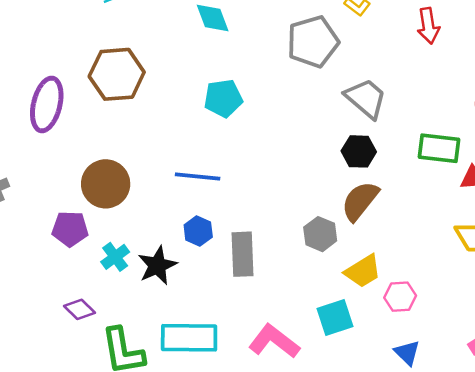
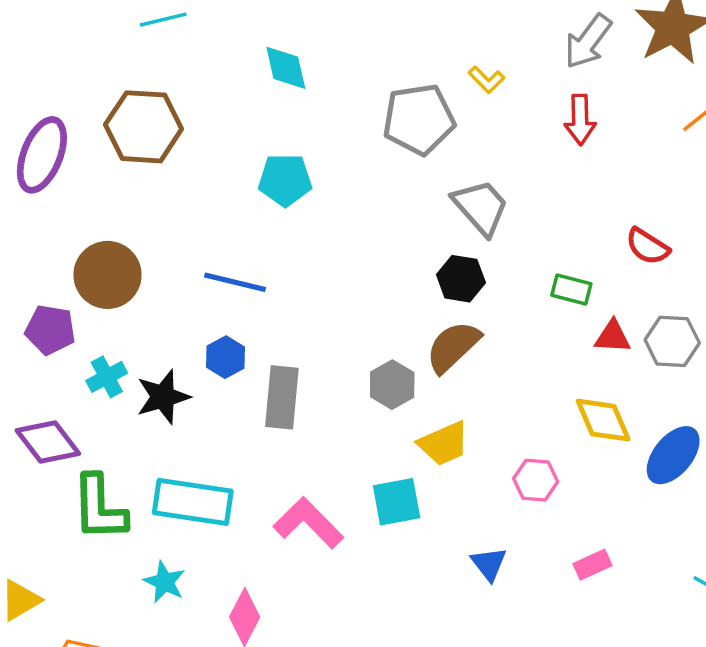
green rectangle: (439, 148) -> (571, 290), size x0.7
pink hexagon: (400, 297) -> (536, 480), moved
purple diamond: (79, 309) -> (48, 442), size x1.5

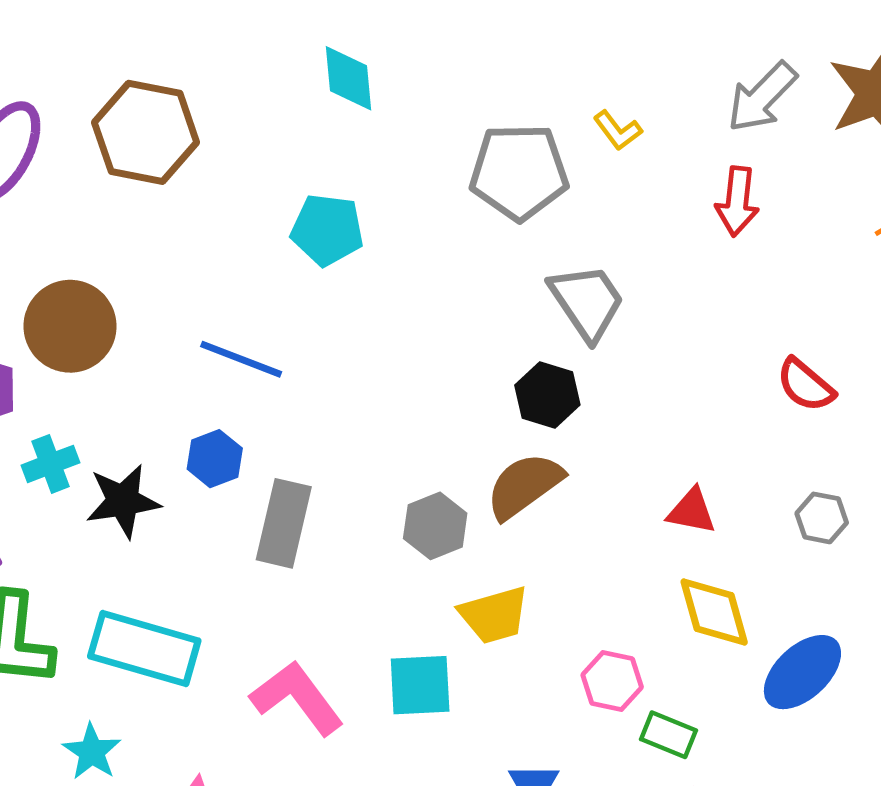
green rectangle: (571, 290) -> (668, 735), moved
red triangle: (613, 337) -> (692, 511), moved
gray hexagon: (672, 341) -> (822, 518), size x0.7

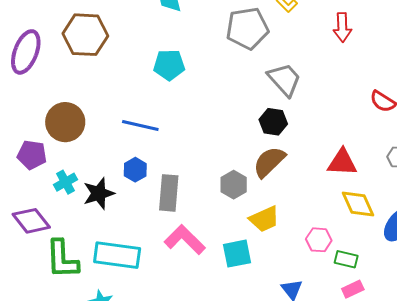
red triangle: (692, 511) -> (342, 162), size x1.4
pink L-shape: (297, 698) -> (185, 240), moved

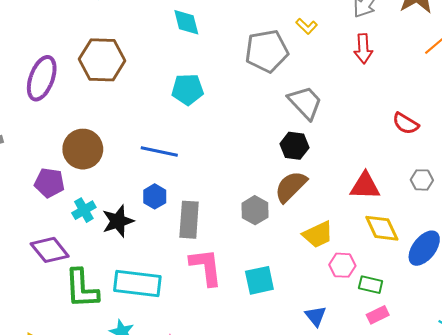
yellow trapezoid: (264, 219) -> (318, 234), moved
pink L-shape: (185, 240) -> (206, 267), turned 39

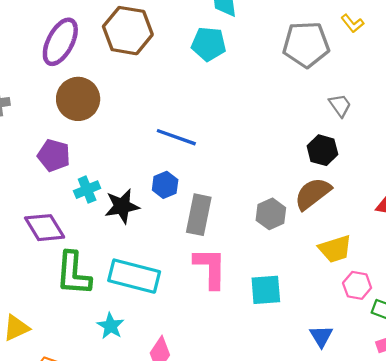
cyan pentagon: (188, 89) -> (209, 44), moved
gray trapezoid: (305, 103) -> (340, 105), size x0.6
brown circle: (83, 149) -> (78, 99), moved

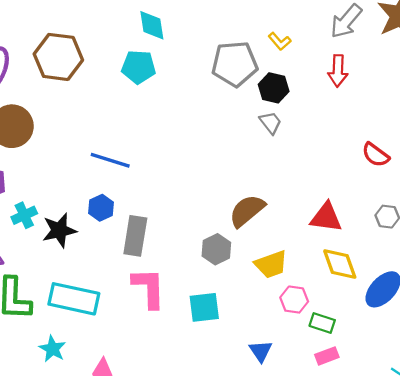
black hexagon: (322, 150) -> (274, 88), moved
gray hexagon: (271, 214) -> (216, 249), moved

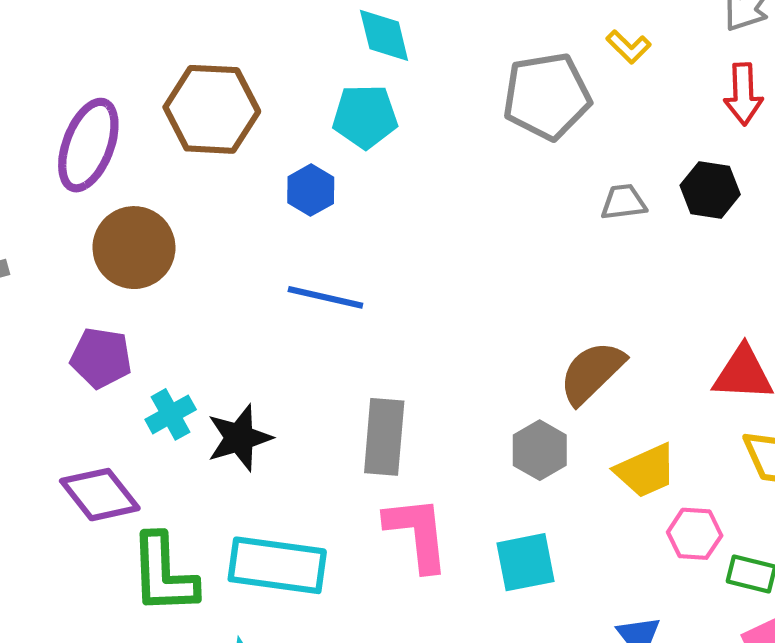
black hexagon: (274, 88) -> (710, 190), moved
gray trapezoid: (271, 123) -> (623, 202), turned -55
blue hexagon: (101, 208) -> (311, 190), moved

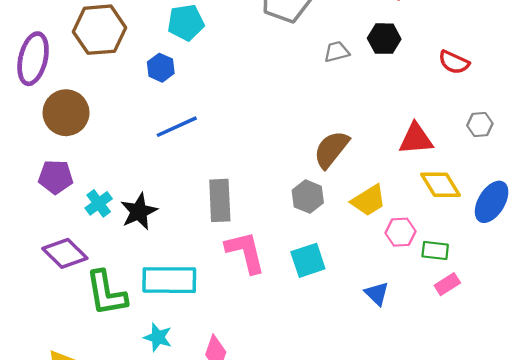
blue line: (325, 297) -> (177, 127), turned -30

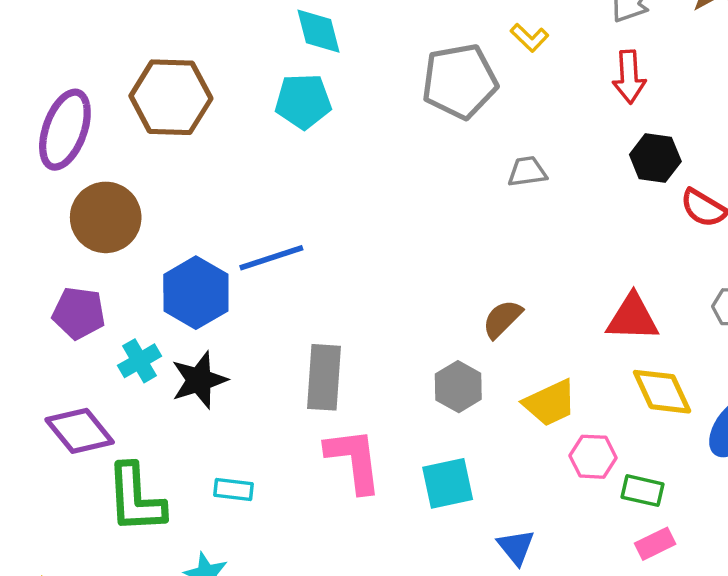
black hexagon: (384, 39) -> (655, 158), moved
blue hexagon: (161, 68) -> (196, 293), moved, size x1.6
brown semicircle: (331, 149) -> (502, 319), size x0.7
cyan rectangle: (169, 280) -> (233, 490), size x0.5
blue triangle: (377, 294) -> (516, 547), moved

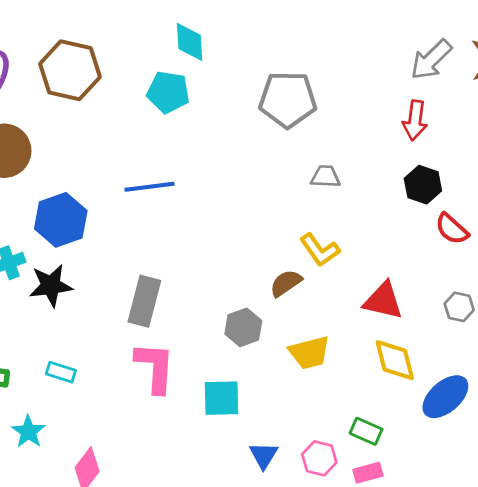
yellow L-shape: (529, 38) -> (320, 250), moved, size x1.4
blue line: (271, 258) -> (150, 187), moved
pink hexagon: (593, 457) -> (319, 458), moved

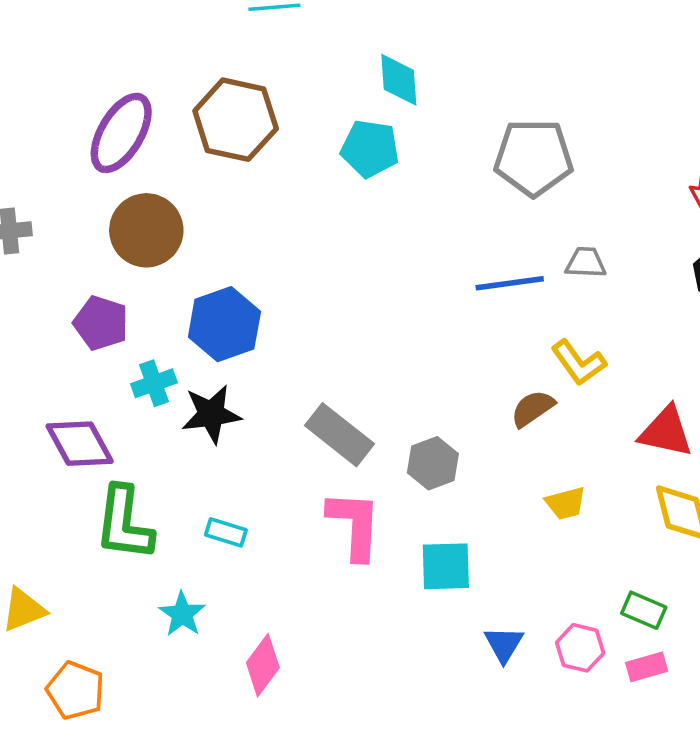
blue line: (150, 187) -> (510, 283), moved
gray rectangle: (144, 301) -> (340, 435), turned -66
gray hexagon: (243, 327) -> (433, 463), moved
yellow trapezoid: (309, 353) -> (566, 503), size x0.7

